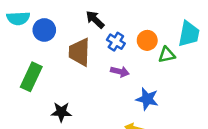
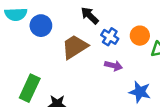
brown trapezoid: (79, 52) -> (75, 47), turned 56
green rectangle: (31, 77) -> (30, 88), moved

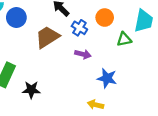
orange circle: (140, 36) -> (105, 18), moved

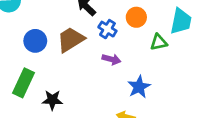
blue circle: (16, 18) -> (35, 41), moved
blue star: (107, 78) -> (139, 87), turned 30

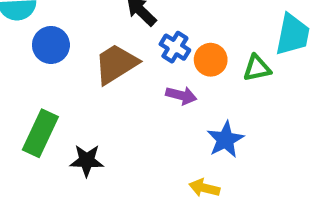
orange circle: (136, 17) -> (211, 60), moved
blue circle: (35, 41) -> (51, 45), moved

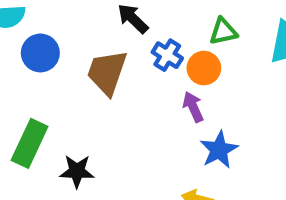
brown trapezoid: (116, 64) -> (107, 72), turned -39
green triangle: (257, 68) -> (223, 31), moved
purple arrow: (181, 95) -> (193, 107), moved, turned -128

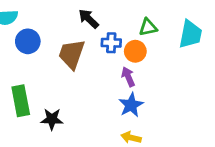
blue cross: (167, 55) -> (111, 43), turned -30
green rectangle: (30, 143) -> (21, 101), turned -36
blue star: (219, 150) -> (131, 105), moved

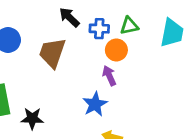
blue cross: (111, 43) -> (99, 29), moved
blue star: (131, 105) -> (95, 104), moved

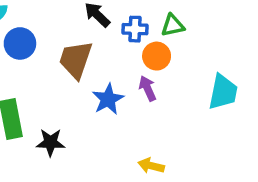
cyan trapezoid: (172, 33) -> (223, 92), moved
blue star: (95, 104) -> (108, 99), moved

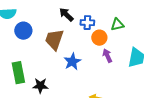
green triangle: (173, 25) -> (117, 25), moved
purple arrow: (148, 88) -> (107, 56), moved

